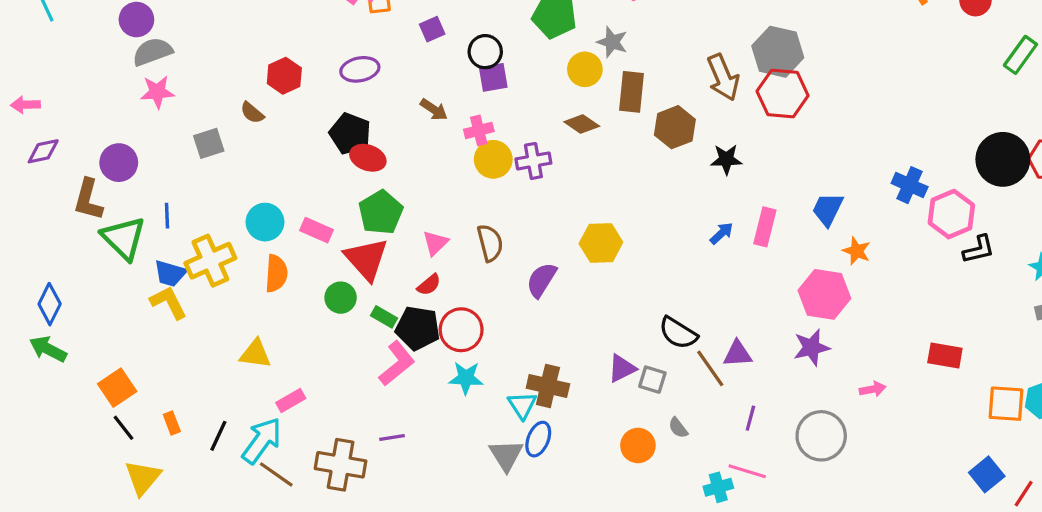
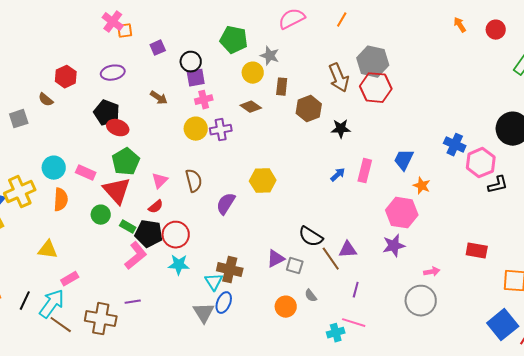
brown rectangle: (631, 92) -> (282, 87), size x0.7
pink cross: (479, 130) -> (204, 100), moved
gray circle: (821, 436) -> (421, 301), moved
blue square: (987, 474) -> (503, 325), size x1.4

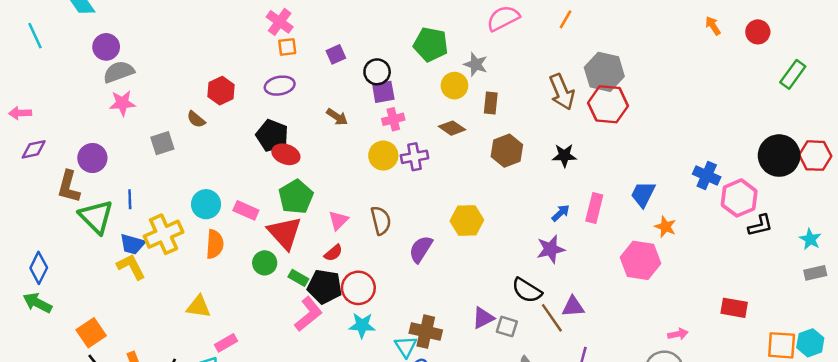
orange square: (125, 31) -> (287, 47), moved
brown hexagon: (309, 109) -> (507, 151), moved
purple star: (394, 246) -> (551, 249), moved

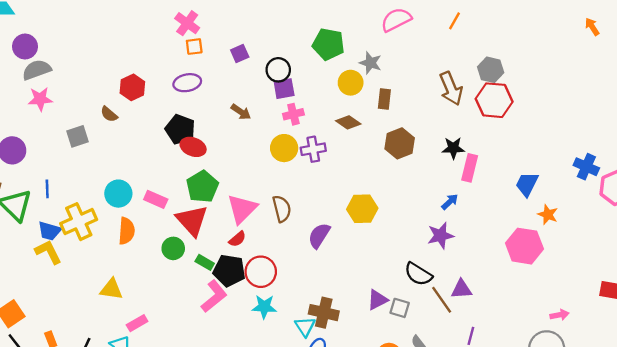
gray hexagon: (604, 72) -> (491, 70), size x0.7
pink rectangle: (594, 208) -> (470, 168), moved
pink triangle: (338, 220) -> (242, 209), size x1.6

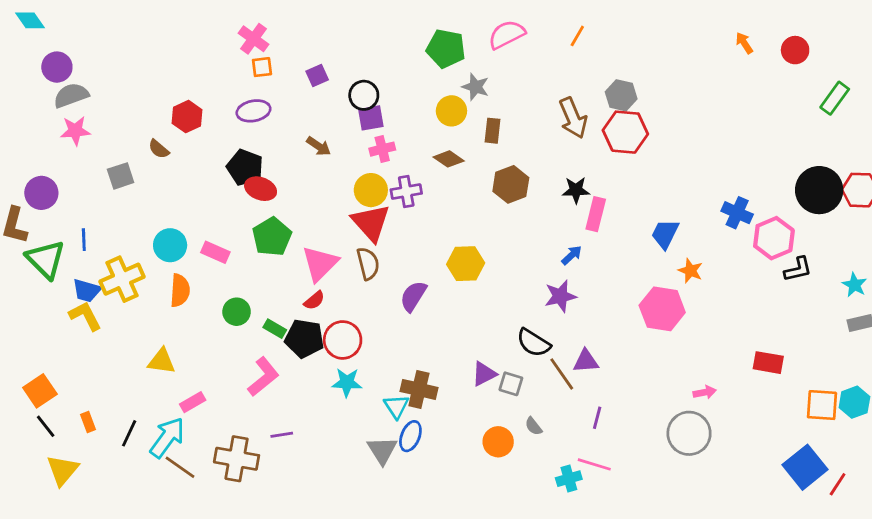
green pentagon: (328, 44) -> (446, 49), moved
red triangle: (192, 220) -> (371, 223), moved
pink L-shape: (214, 296) -> (263, 377), moved

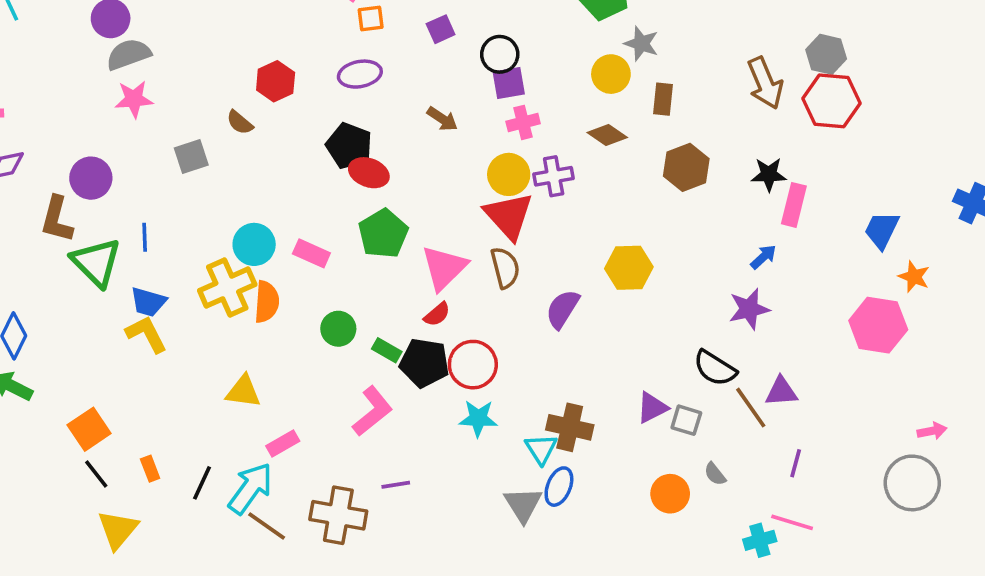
yellow cross: (122, 279) -> (227, 287), moved

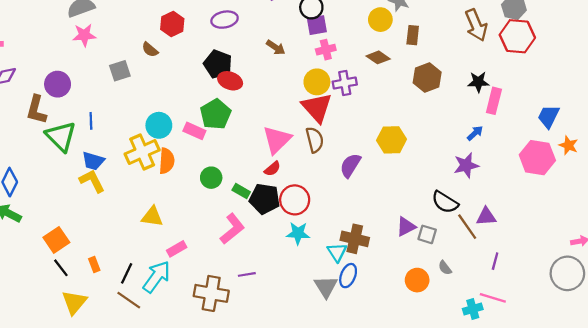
green pentagon: (383, 234) -> (216, 114), moved
pink hexagon: (878, 325) -> (537, 158), moved
brown line: (267, 526) -> (129, 300), moved

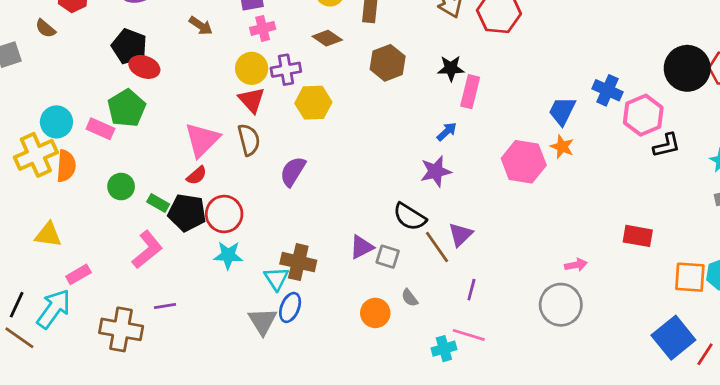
red triangle: (317, 108) -> (252, 100), size x0.7
blue trapezoid: (548, 116) -> (562, 111), moved
yellow hexagon: (392, 140) -> (313, 103), moved
purple triangle: (486, 217) -> (460, 235), turned -40

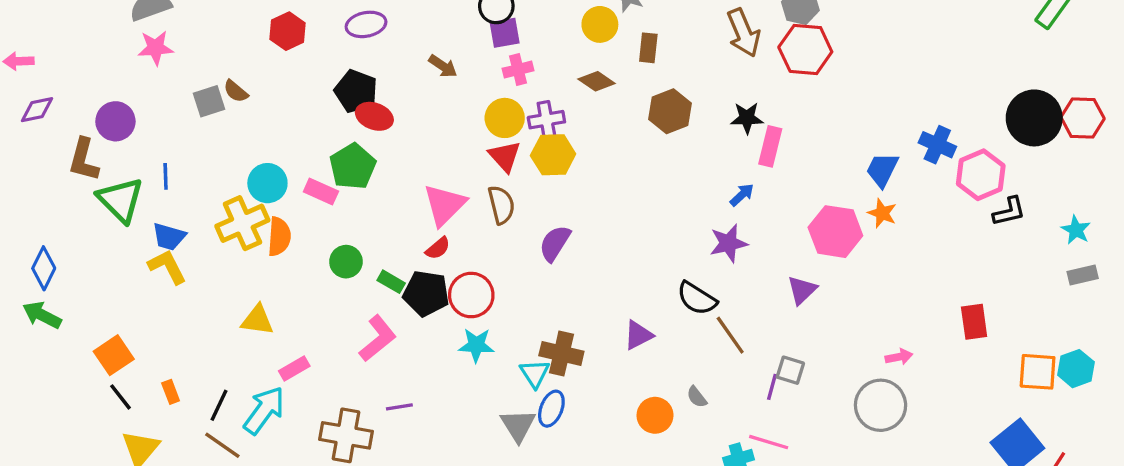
brown semicircle: (45, 28) -> (236, 91), moved
yellow hexagon: (313, 103) -> (553, 155), moved
purple triangle: (460, 235) -> (802, 290), moved
red rectangle: (638, 236) -> (974, 322), turned 72
gray square: (388, 257) -> (790, 370), moved

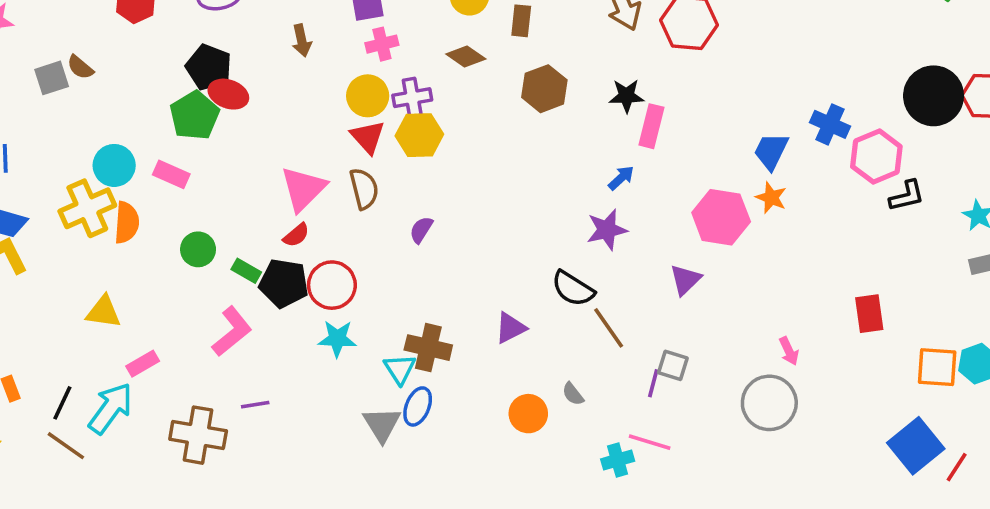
brown arrow: (443, 66) -> (302, 40), turned 44
green pentagon: (353, 166) -> (194, 115), moved
purple semicircle: (555, 243) -> (421, 230), size x0.7
pink arrow: (899, 357) -> (789, 351), turned 76

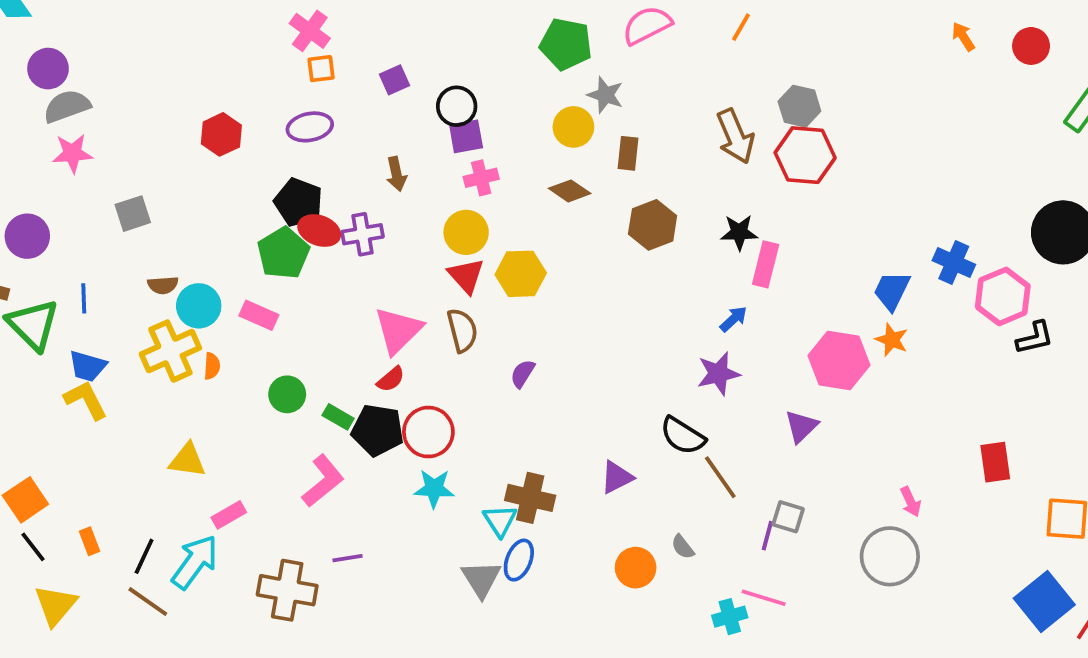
brown semicircle: (80, 67) -> (163, 285), moved, turned -44
purple cross: (412, 98) -> (363, 234), moved
orange semicircle: (127, 223) -> (212, 366), size x0.6

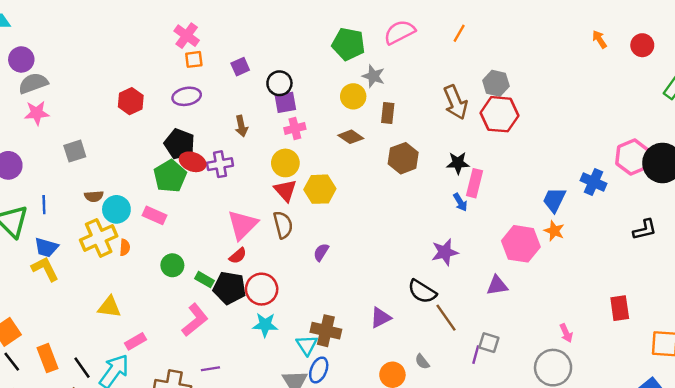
pink hexagon: (1003, 296) -> (633, 157), moved
blue arrow: (734, 319) -> (460, 202), moved, turned 102
purple triangle: (801, 426) -> (497, 286), turned 35
orange rectangle: (89, 541) -> (47, 358), size x1.6
black line: (144, 556) -> (82, 368), turned -60

